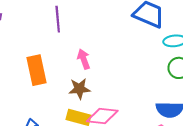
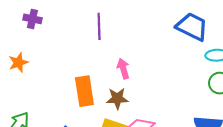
orange rectangle: (36, 70) -> (84, 91), moved

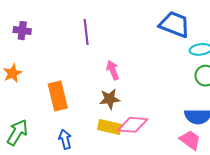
orange rectangle: (84, 91) -> (58, 96), moved

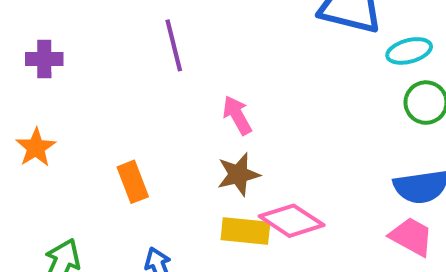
orange rectangle: (58, 96) -> (133, 182), size x0.7
pink diamond: (133, 125) -> (292, 221), turned 36

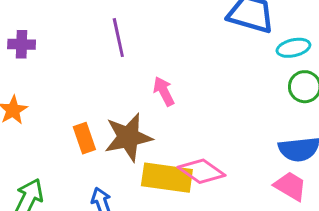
brown star: (238, 174) -> (128, 137), moved, size x1.5
yellow rectangle: (245, 231) -> (167, 178), size x1.4

